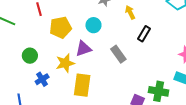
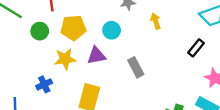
black rectangle: (144, 34) -> (196, 48), moved
green circle: (30, 56) -> (40, 31), moved
yellow star: (65, 63) -> (65, 59), moved

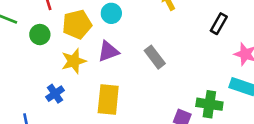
cyan circle: (112, 30) -> (111, 13), moved

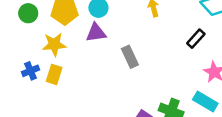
purple triangle: (108, 51) -> (96, 33), moved
yellow rectangle: (108, 100) -> (54, 74), moved, size x0.7

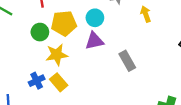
green circle: (28, 13) -> (40, 32), moved
yellow rectangle: (54, 74) -> (59, 82), turned -54

